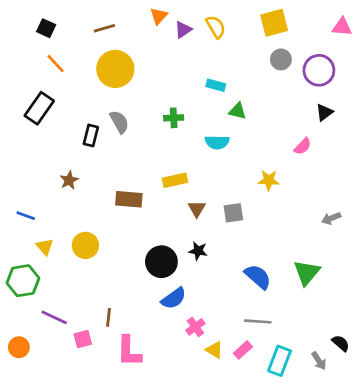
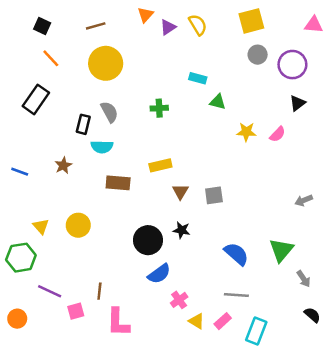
cyan semicircle: (217, 142) -> (102, 147), moved
yellow star: (269, 180) -> (246, 132), moved
blue line: (26, 216) -> (20, 172), moved
gray arrow: (319, 361) -> (304, 279), moved

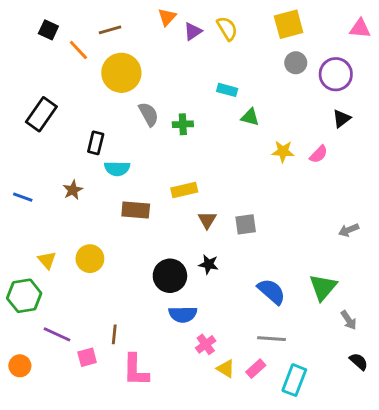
orange line: (51, 58) -> (78, 50), moved
gray semicircle: (109, 112) -> (149, 114), moved
blue semicircle: (159, 274) -> (183, 314), turned 35

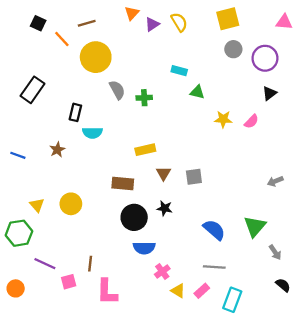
brown rectangle: (136, 210) -> (123, 184), moved

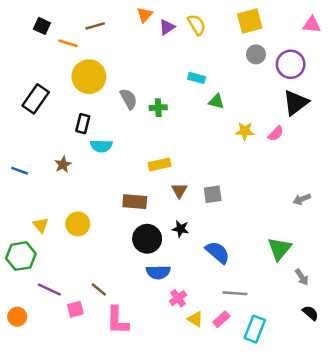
orange line: (62, 39) -> (68, 43), turned -30
yellow circle: (96, 57) -> (89, 77), moved
black triangle: (270, 93) -> (296, 103), size x1.6
blue semicircle: (214, 230) -> (218, 252), moved
brown line: (90, 264) -> (99, 289), turned -56

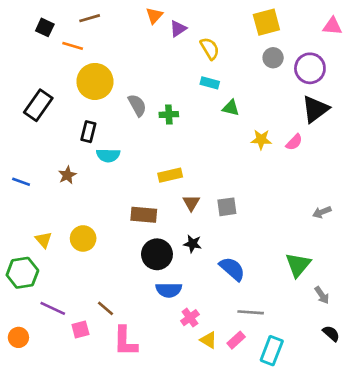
yellow semicircle: (197, 25) -> (210, 49), moved
brown line: (95, 26) -> (90, 18), moved

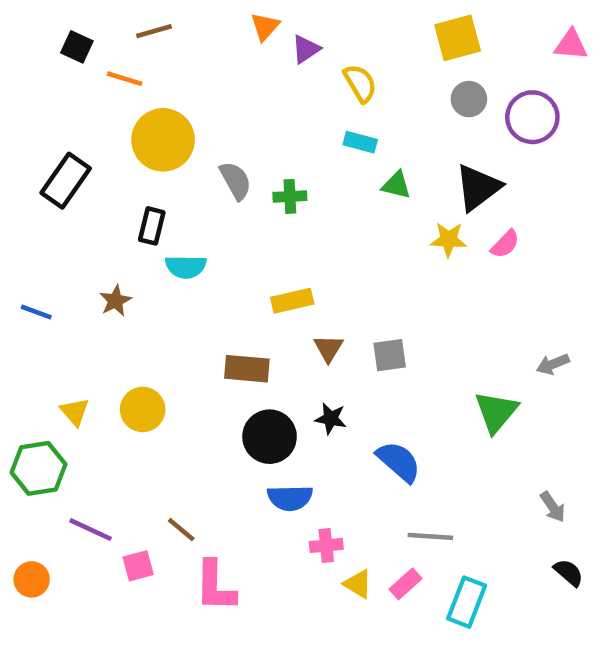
black triangle: (315, 109) -> (478, 187), moved
green triangle: (298, 265) -> (496, 412), moved
pink cross: (190, 318) -> (326, 545), turned 30

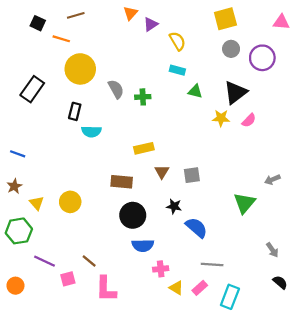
brown star: (115, 301) -> (14, 186), moved
black star: (331, 419) -> (174, 206), moved

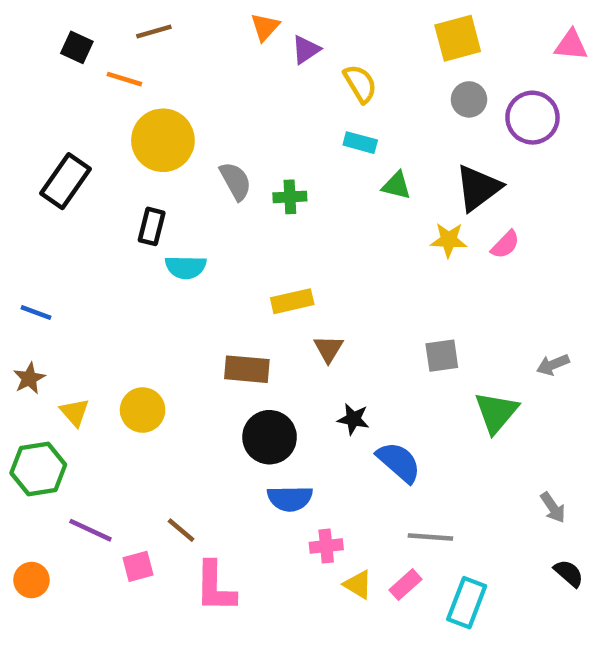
gray square: (192, 175) -> (442, 356), moved

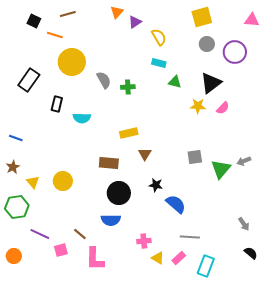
black rectangle: (152, 226) -> (57, 104), moved
green triangle: (496, 412) -> (221, 169), moved
blue semicircle: (290, 498) -> (111, 220), moved

